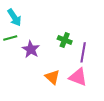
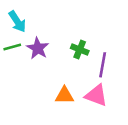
purple star: (31, 49) -> (38, 48), moved
orange triangle: (52, 77) -> (64, 95), turned -42

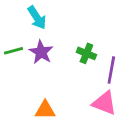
cyan arrow: (17, 21) -> (37, 18), moved
orange triangle: (64, 95) -> (45, 110), moved

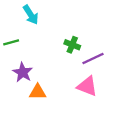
purple star: (41, 52) -> (23, 72), moved
purple line: (111, 70) -> (93, 59), turned 55

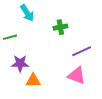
green cross: (72, 45) -> (60, 27), moved, turned -32
purple star: (23, 72) -> (20, 63), turned -30

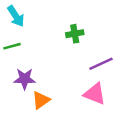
cyan arrow: (27, 13) -> (16, 16), moved
orange triangle: (33, 81) -> (41, 100), turned -35

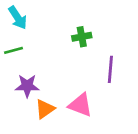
purple line: (101, 64) -> (110, 69), turned -60
pink triangle: (95, 94) -> (80, 105), moved

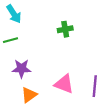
purple line: (110, 69) -> (95, 86), moved
orange triangle: (45, 109) -> (29, 95), moved

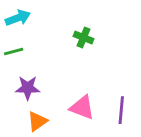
cyan arrow: (14, 14) -> (18, 18), turned -78
green cross: (65, 29) -> (84, 37), turned 32

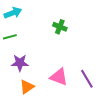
purple line: (121, 110) -> (87, 79), turned -36

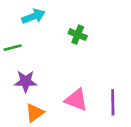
cyan arrow: (13, 13) -> (33, 16), moved
purple line: (87, 79) -> (113, 102), turned 30

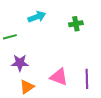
cyan arrow: (33, 16) -> (37, 17), moved
green cross: (78, 35) -> (76, 24), moved, turned -32

